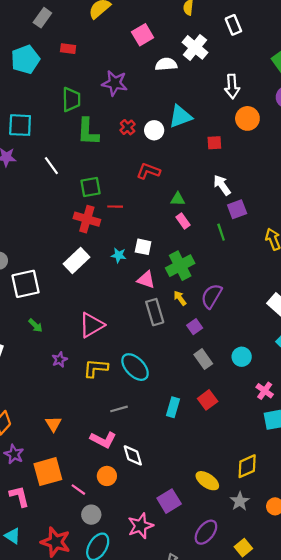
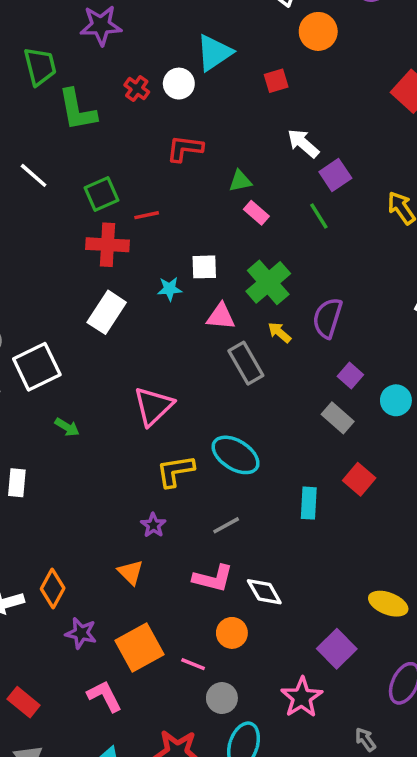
purple square: (195, 327) -> (350, 376), moved
purple star: (60, 360) -> (153, 525), moved

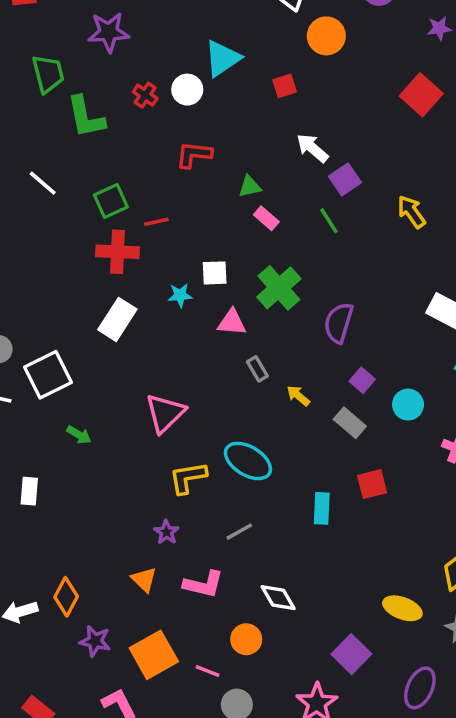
yellow arrow: (280, 333) -> (298, 396), moved
gray rectangle: (246, 363) -> (257, 369), size x0.6
red square: (359, 479) -> (372, 484), turned 36
pink L-shape: (213, 578) -> (203, 584), moved

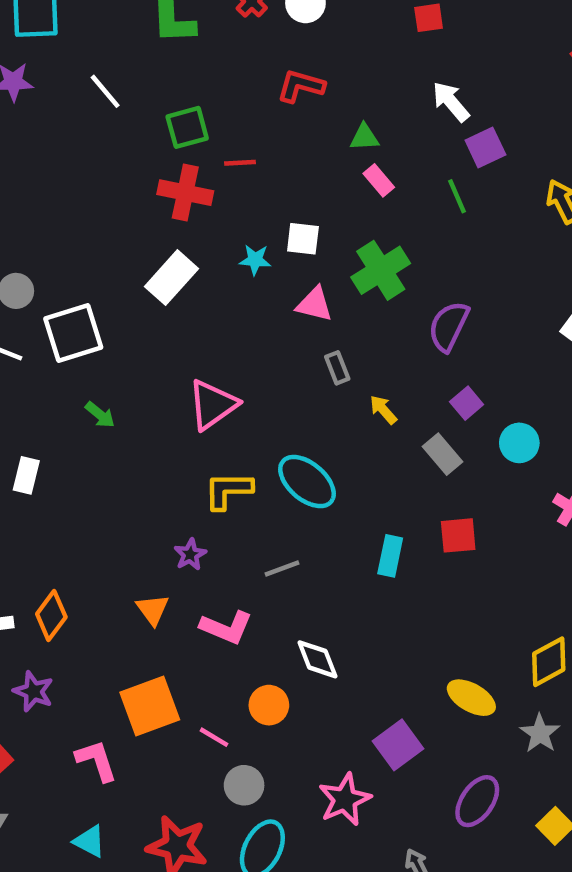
purple star: (95, 641) -> (33, 691), moved

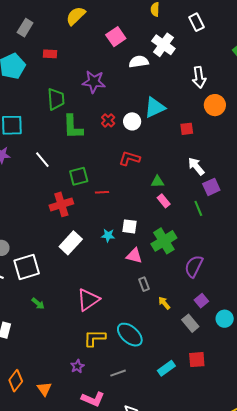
red cross: (185, 193) -> (61, 204), moved, turned -30
cyan rectangle: (390, 556) -> (166, 368), turned 42
orange triangle: (153, 610) -> (44, 389), moved
orange diamond: (51, 615) -> (16, 381), moved

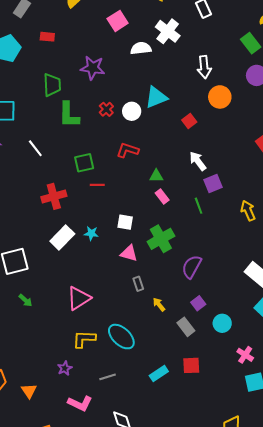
red square: (187, 129) -> (189, 121), turned -32
green square: (79, 176) -> (84, 163), moved
cyan star: (108, 236) -> (91, 233), moved

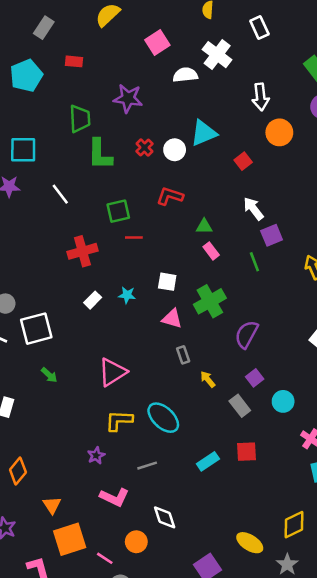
white rectangle: (62, 237) -> (93, 300), size x0.6
orange triangle: (29, 391) -> (52, 505), moved

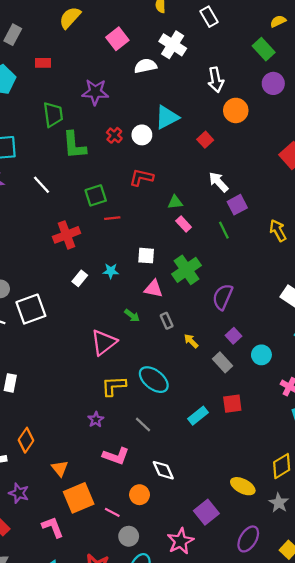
green arrow: (49, 375) -> (132, 316), moved
gray line: (147, 466) -> (143, 425), turned 66

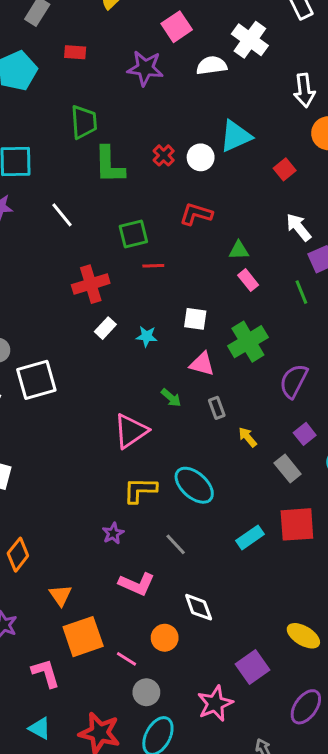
purple star: (95, 92) -> (145, 68), moved
white rectangle: (80, 278) -> (105, 328), moved
red square: (232, 404) -> (297, 524), size x1.4

